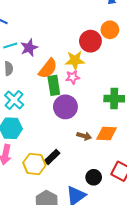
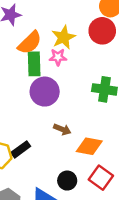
red circle: (90, 41) -> (102, 31), moved
yellow star: (75, 60) -> (63, 37), turned -30
orange diamond: (107, 134) -> (89, 146), moved

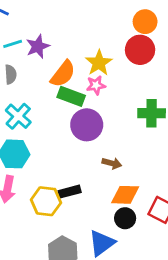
green rectangle: (34, 64) -> (71, 96), turned -60
orange diamond: (89, 146) -> (125, 195), moved
black rectangle: (21, 149) -> (70, 192), turned 30

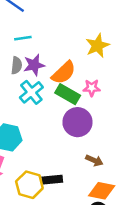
purple star: (38, 46) -> (34, 65), moved
yellow star: (99, 63) -> (97, 46), moved
cyan cross: (18, 116) -> (31, 92), moved

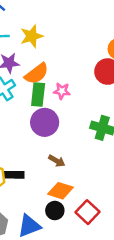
yellow star: (97, 46) -> (32, 36), moved
green rectangle: (68, 94) -> (38, 95), turned 60

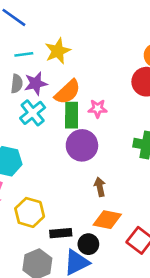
brown arrow: (57, 161) -> (100, 187), turned -126
black rectangle: (14, 175) -> (61, 233), moved
black circle: (55, 211) -> (88, 244), moved

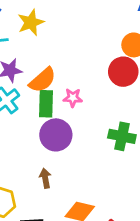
yellow star: (58, 51) -> (31, 22), moved
brown arrow: (100, 187) -> (45, 178), moved

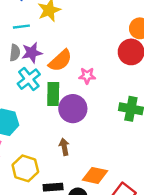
green rectangle: (46, 104) -> (53, 94), moved

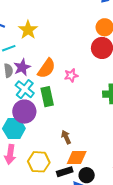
purple circle: (73, 109) -> (24, 112), moved
orange diamond: (95, 175) -> (77, 158), moved

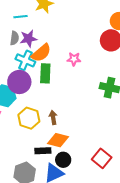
orange semicircle: (47, 68) -> (41, 53), moved
cyan cross: (25, 89) -> (25, 60), turned -30
yellow hexagon: (39, 162) -> (29, 118), moved

